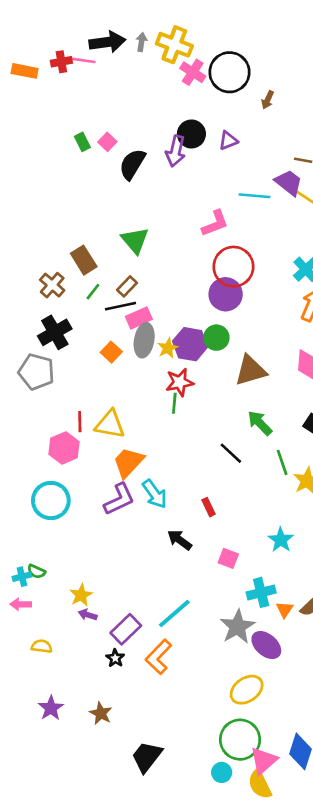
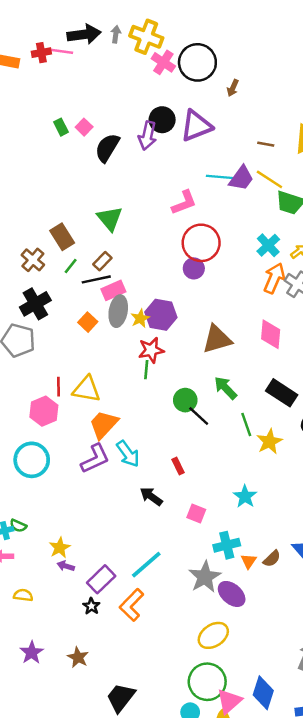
purple triangle: (228, 141) -> (196, 126), size x1.8
purple trapezoid: (289, 183) -> (241, 178), moved, turned 88
purple circle: (226, 294) -> (194, 268), size x0.7
green circle: (216, 338) -> (185, 400), moved

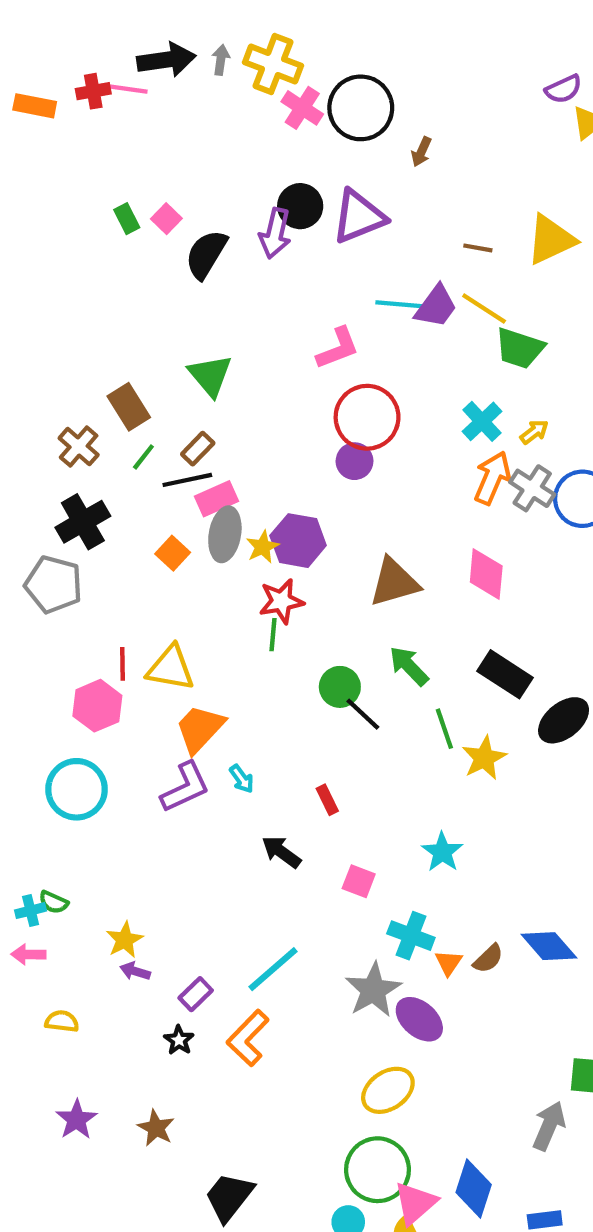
cyan arrow: (128, 454) -> (242, 779), size x0.6
cyan cross: (227, 545) -> (411, 936), turned 35
purple rectangle: (101, 579) -> (196, 994), size x0.7

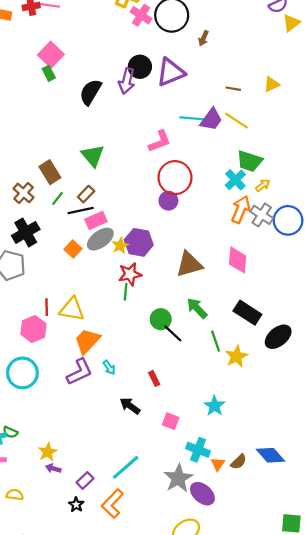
pink square: (166, 219) -> (51, 55), moved, size x1.6
yellow triangle: (551, 240) -> (272, 84), size x0.6
green trapezoid: (520, 348) -> (250, 161), moved
gray ellipse: (225, 534) -> (100, 239), turned 44

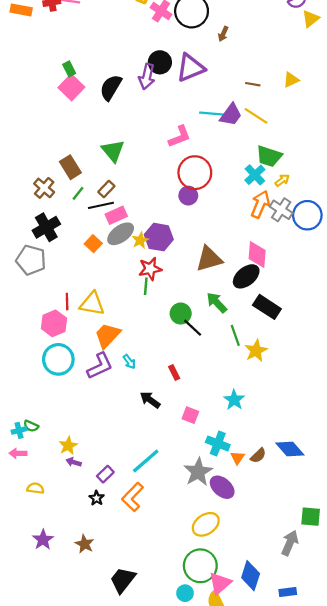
pink square: (51, 55) -> (71, 87), moved
black ellipse: (278, 337) -> (246, 276), moved
cyan circle: (22, 373) -> (58, 359), moved

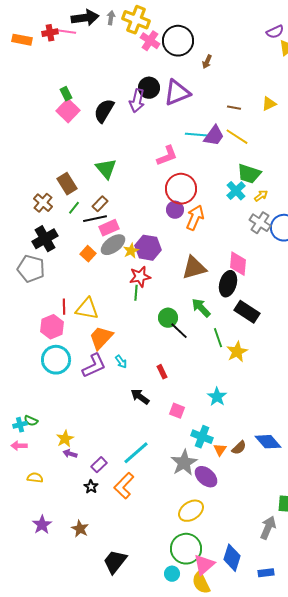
orange arrow: (260, 204) -> (195, 218), moved
black ellipse: (246, 276) -> (228, 284), turned -35

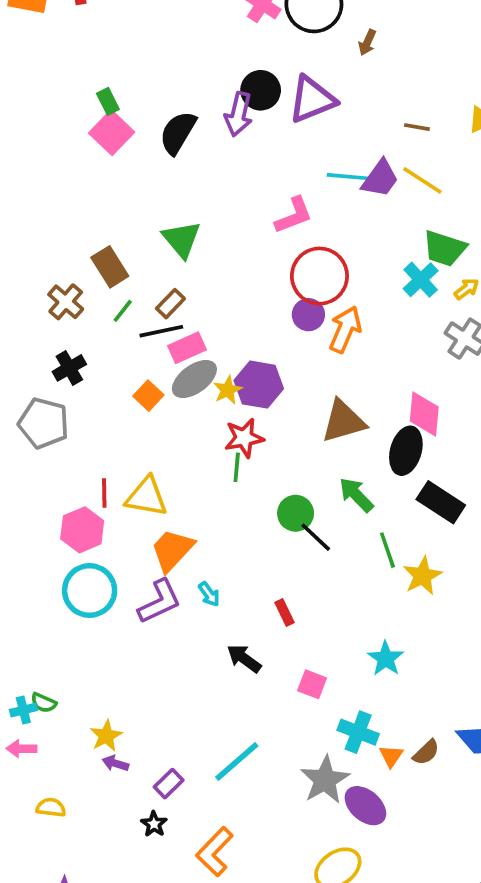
black cross: (45, 239) -> (69, 368), size x0.7
orange L-shape: (124, 486) -> (215, 852), moved

